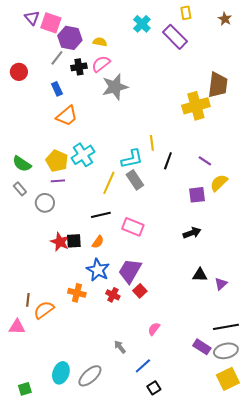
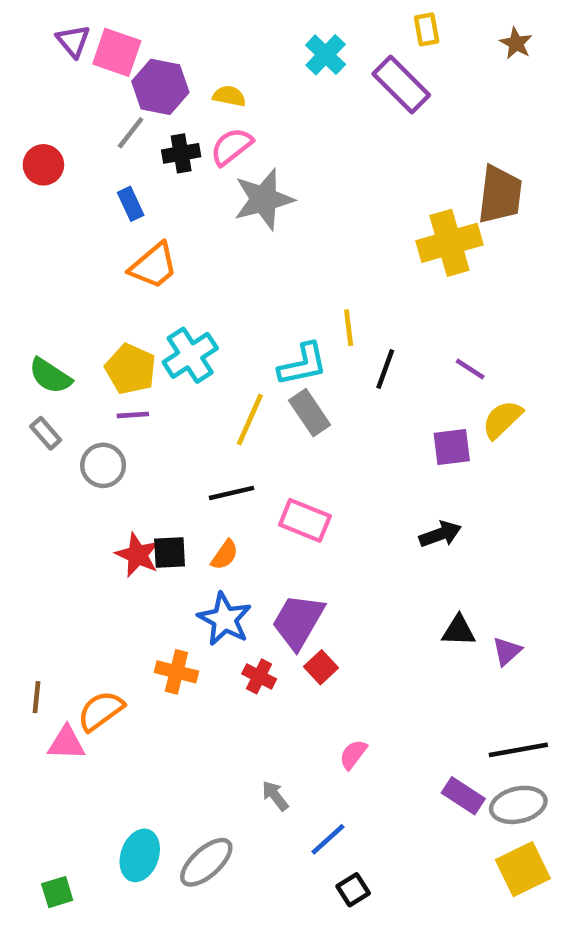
brown line: (28, 300) -> (37, 697), moved
pink triangle: (17, 327) -> (66, 743), moved

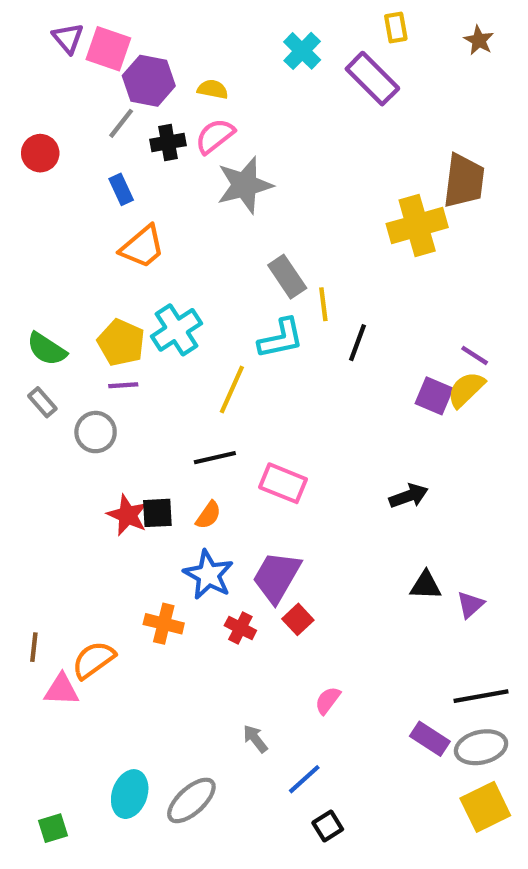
purple line: (470, 369) -> (475, 355), moved
gray rectangle: (310, 413) -> (287, 277), moved
purple square: (452, 447) -> (434, 396), moved, turned 30

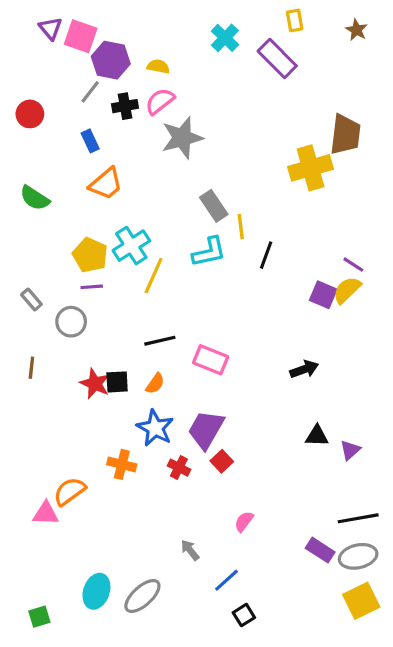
green semicircle: (47, 349) -> (35, 198), moved
yellow line: (232, 389) -> (154, 276), moved
brown line: (34, 647) -> (31, 368), moved

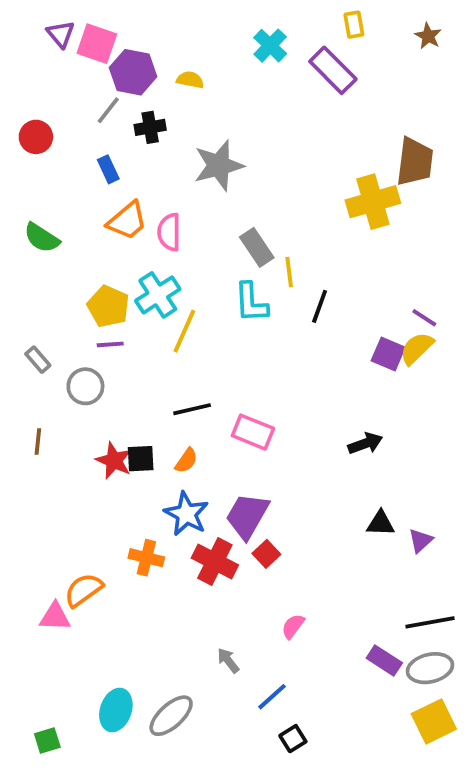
pink semicircle: (160, 101) -> (169, 232), moved, turned -52
cyan L-shape: (209, 252) -> (251, 303), turned 99
red cross: (179, 468) -> (215, 561), size x1.6

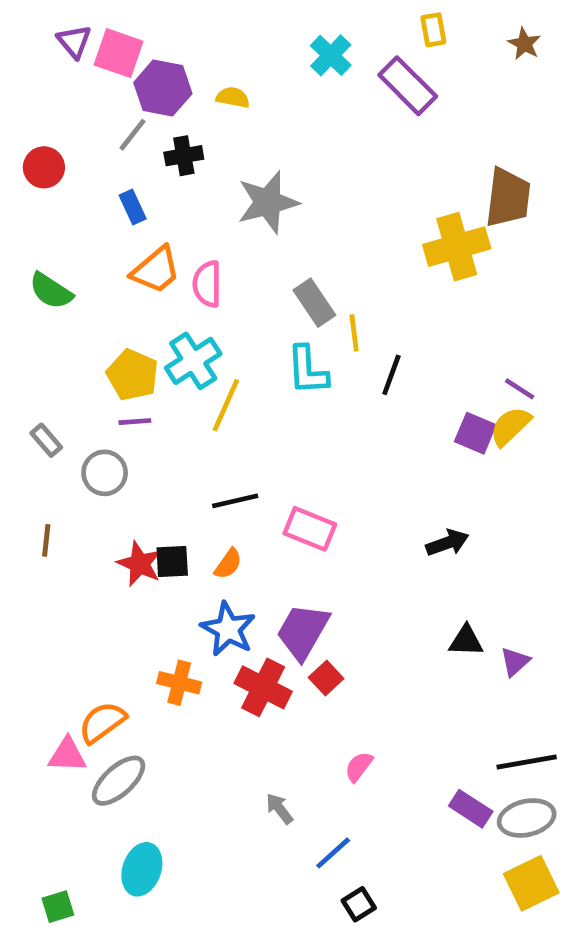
gray ellipse: (171, 716) -> (119, 781), moved

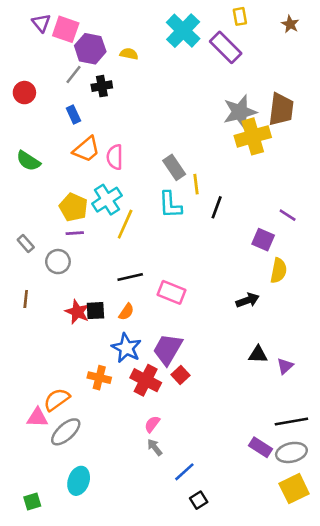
cyan cross: (331, 55) -> (183, 31), size x1.5
gray star: (268, 202) -> (240, 112), moved
yellow semicircle: (510, 426) -> (279, 271), moved, turned 145
pink semicircle: (359, 767) -> (152, 424), moved

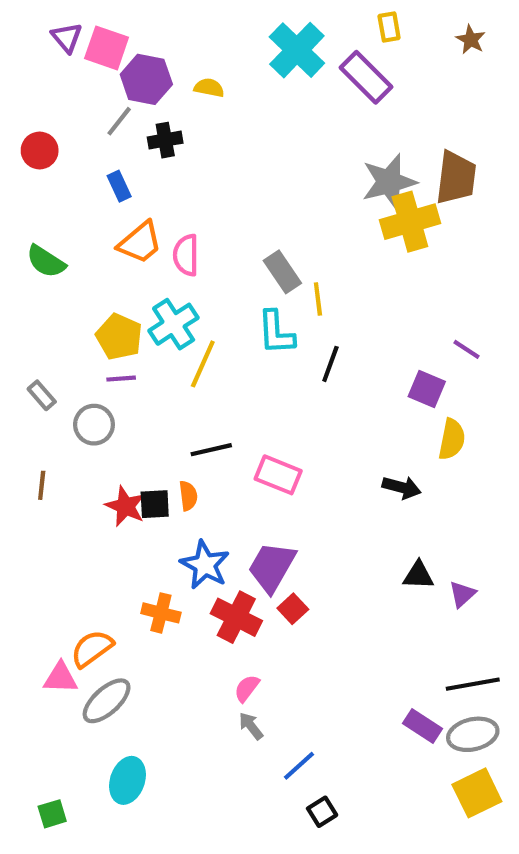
black line: (217, 207) -> (330, 364), moved
black arrow: (248, 300) -> (402, 487), turned 35
orange semicircle: (126, 312) -> (188, 496), moved, turned -42

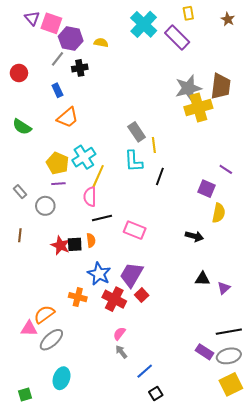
pink semicircle: (186, 255) -> (90, 197), moved

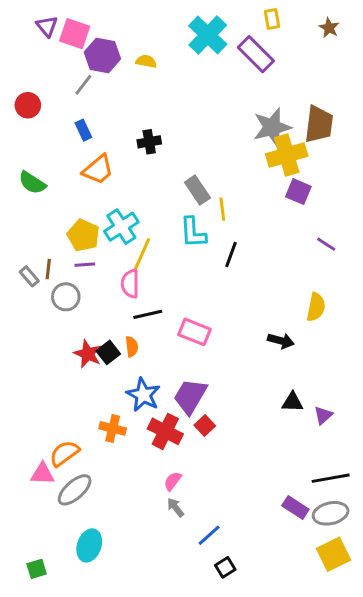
black cross: (80, 68) -> (149, 142), moved
purple square: (207, 189) -> (298, 192), moved
brown line: (20, 235) -> (48, 269), moved
black square: (75, 244) -> (108, 352), turned -35

